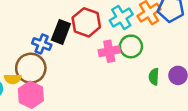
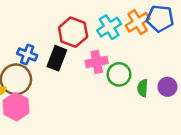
black rectangle: (61, 32) -> (57, 58), moved
green circle: (131, 46) -> (119, 74), moved

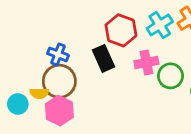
blue cross: (27, 54) -> (58, 54), moved
black rectangle: (57, 58) -> (104, 58), turned -45

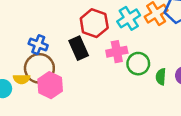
pink hexagon: (59, 111) -> (50, 85), moved

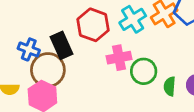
black rectangle: (79, 48) -> (62, 45), moved
brown circle: (39, 68) -> (48, 70), moved

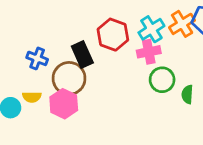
blue cross: (29, 49) -> (37, 58), moved
pink cross: (119, 58) -> (149, 52), moved

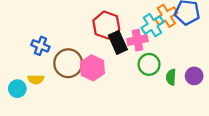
cyan cross: (151, 29) -> (153, 25), moved
black rectangle: (82, 54) -> (118, 42), moved
pink hexagon: (64, 104) -> (92, 68), moved

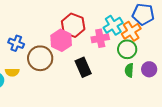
orange cross: (166, 16) -> (131, 31), moved
black rectangle: (118, 42) -> (83, 67), moved
green circle: (149, 64) -> (127, 49), moved
pink hexagon: (92, 68) -> (61, 40), moved

